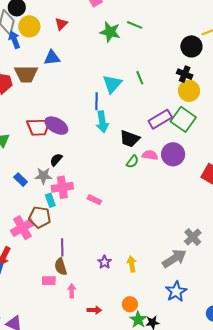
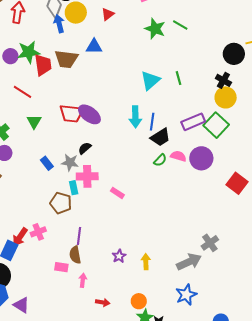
blue line: (97, 101) -> (152, 122), moved
black trapezoid: (130, 139) -> (160, 137), turned -60
pink cross: (22, 228) -> (38, 232), moved, size x0.7

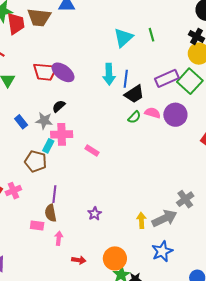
cyan rectangle: (74, 188) -> (48, 146), turned 40
yellow arrow: (146, 262) -> (141, 220), moved
orange circle: (139, 301) -> (115, 258), size x1.5

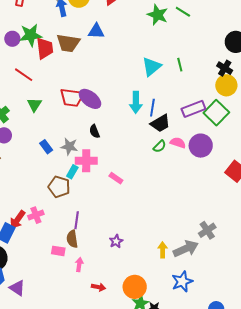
black semicircle: (59, 106) -> (94, 131), moved, turned -72

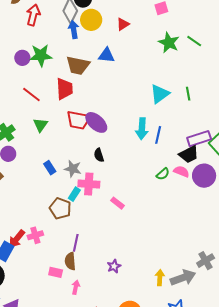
red trapezoid: (45, 48) -> (65, 89), moved
black trapezoid: (160, 123) -> (189, 154), moved

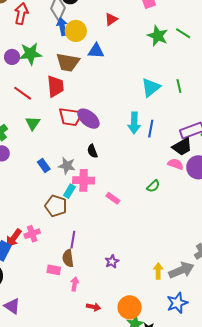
yellow circle: (91, 20) -> (76, 31), moved
green semicircle: (163, 174) -> (153, 186), moved

